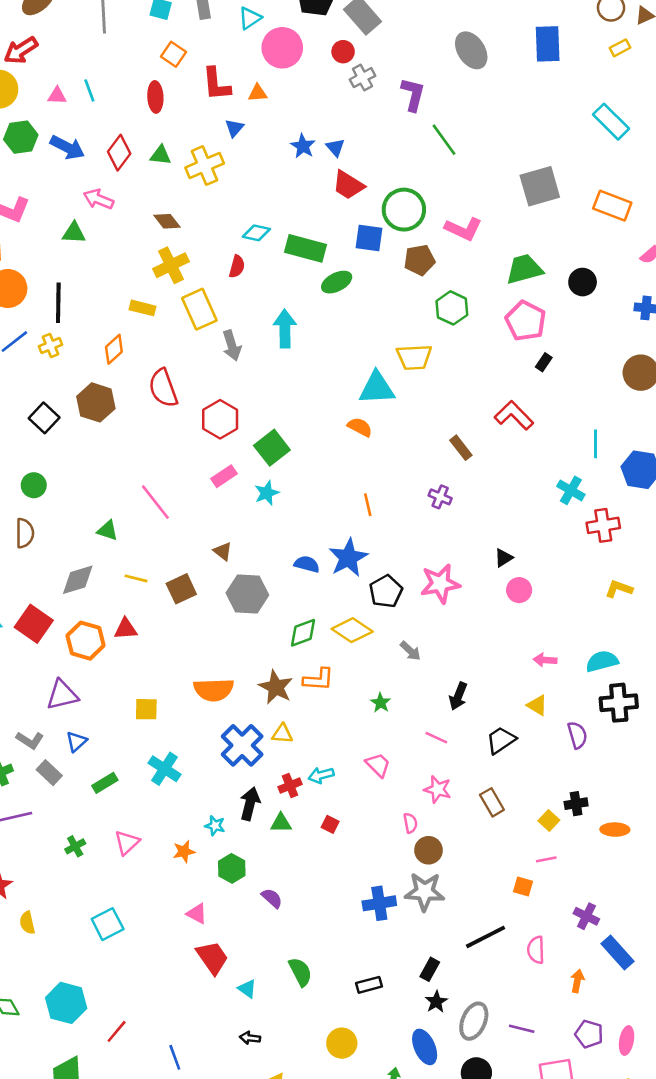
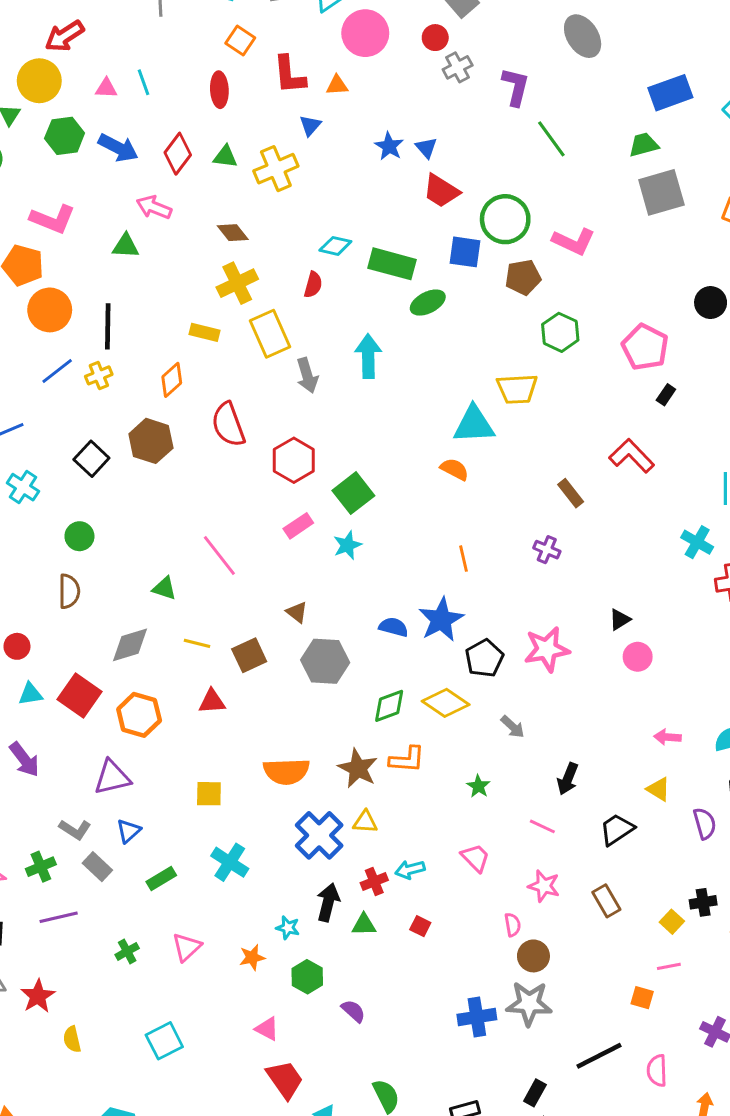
blue rectangle: (548, 44) -> (670, 93), moved, turned 72
green trapezoid: (524, 269) -> (644, 145), moved, size x0.7
red triangle: (126, 629) -> (212, 701), moved

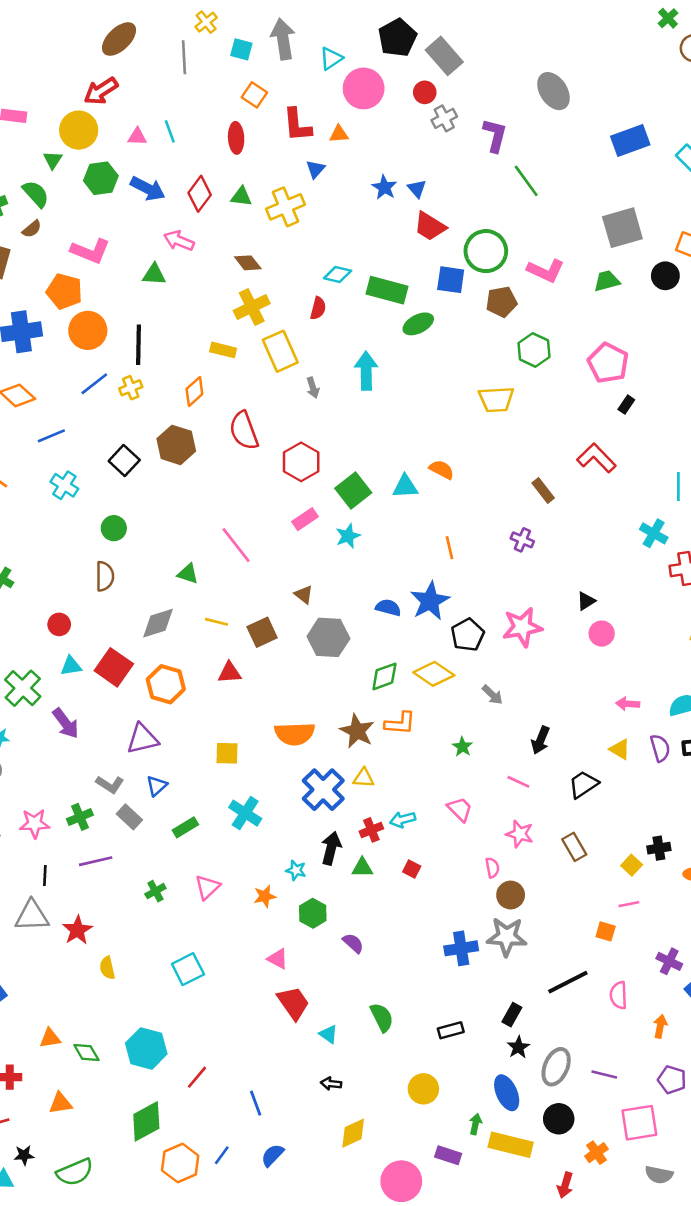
green trapezoid: (644, 145) -> (607, 281), moved
black circle: (711, 303) -> (665, 276), moved
gray arrow: (307, 375) -> (313, 388), size x0.7
cyan triangle: (474, 425) -> (405, 487), moved, size x0.7
purple semicircle: (705, 823) -> (660, 748), moved

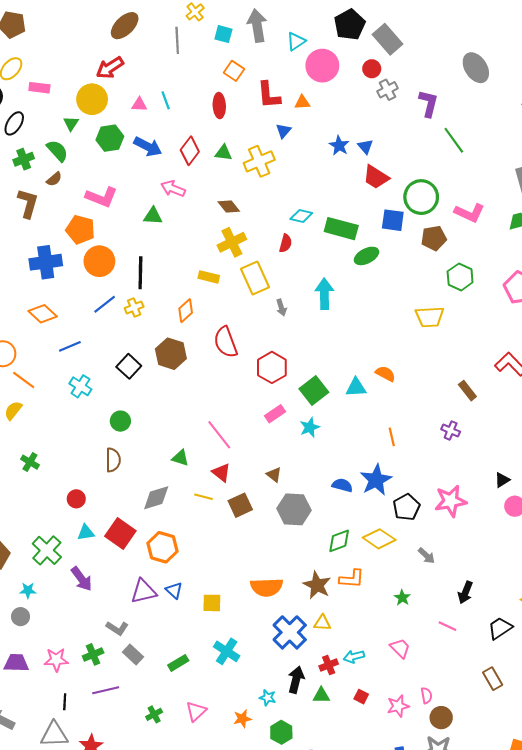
red triangle: (230, 673) -> (221, 473), moved, turned 42
blue triangle: (157, 786) -> (174, 590), moved, turned -36
pink star: (520, 834) -> (398, 706), moved, turned -30

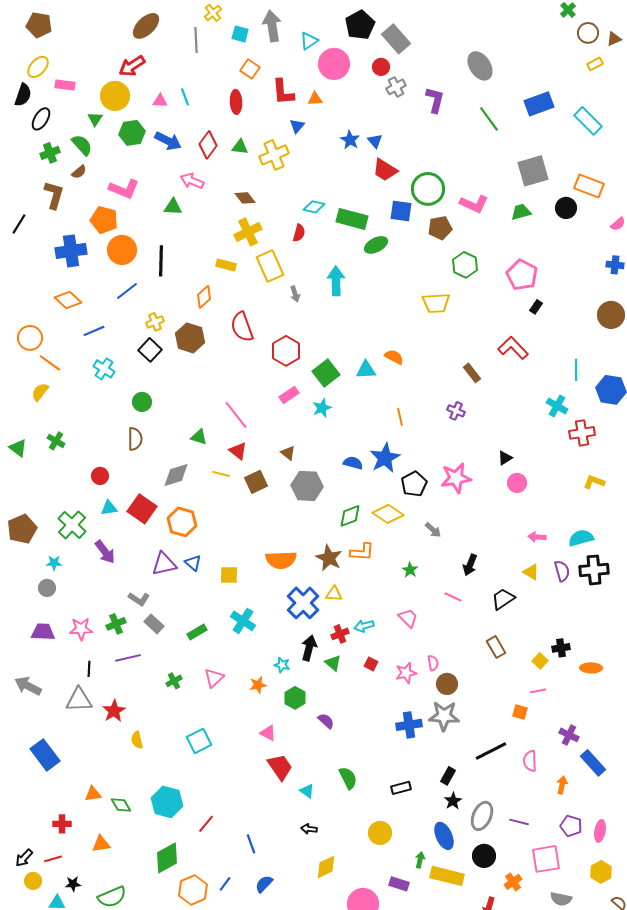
green line: (454, 140) -> (489, 119), moved
yellow cross: (134, 307) -> (155, 322), moved
green triangle: (321, 695) -> (333, 663), turned 42

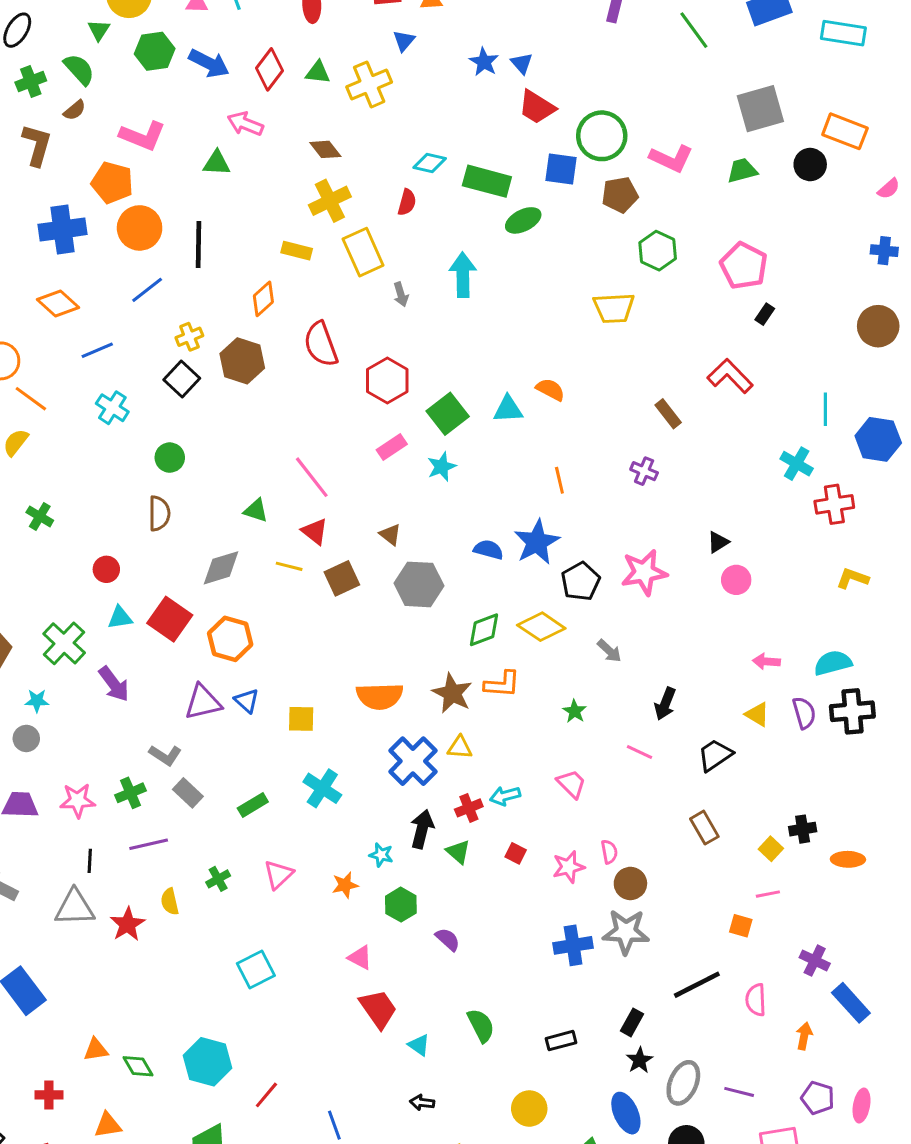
cyan rectangle: (588, 121) -> (843, 33), turned -36
yellow semicircle: (137, 740) -> (170, 902), moved

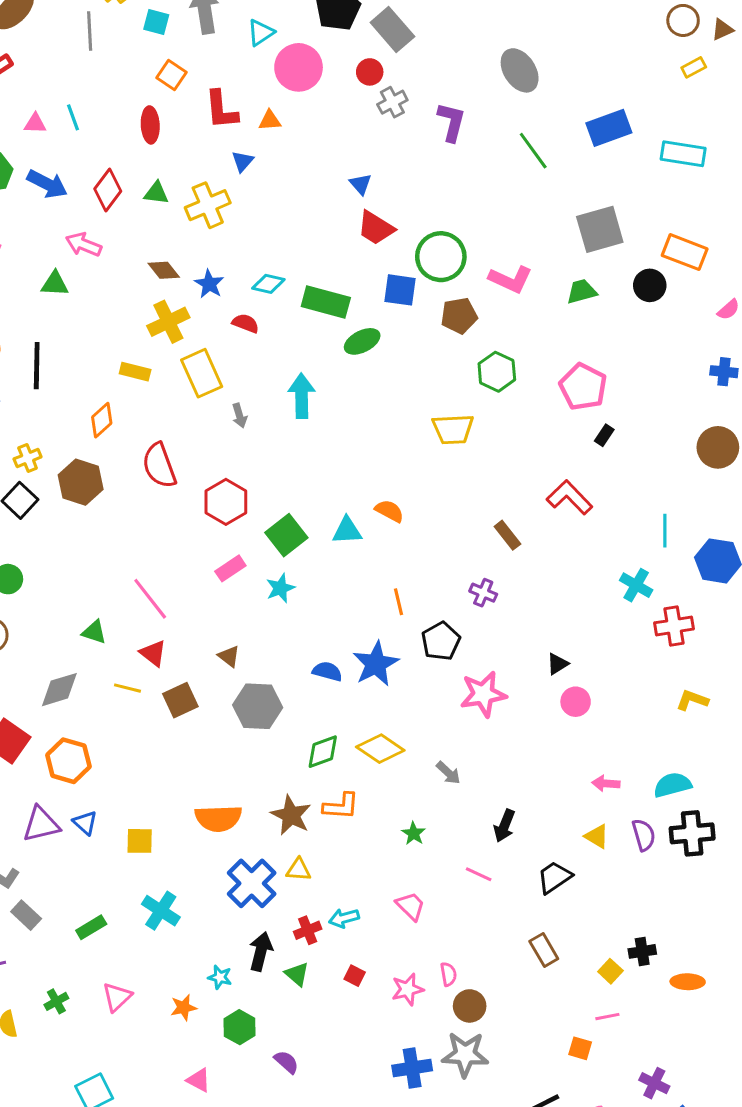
blue star: (484, 62) -> (209, 284), moved
red semicircle: (407, 202) -> (246, 323), turned -84
black pentagon: (581, 581) -> (441, 641), moved

